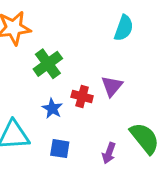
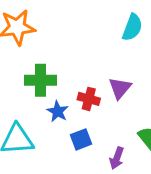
green cross: (48, 64) -> (40, 80), moved, turned 36
blue square: (60, 149) -> (81, 139), moved, turned -30

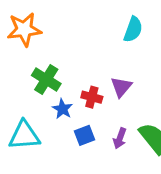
green cross: (40, 80) -> (46, 79), turned 32
purple arrow: (117, 158) -> (120, 138), moved

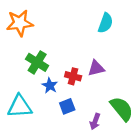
purple triangle: (121, 87) -> (96, 68), turned 36
purple arrow: (120, 138) -> (95, 122), moved

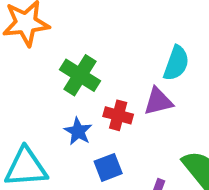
cyan semicircle: (105, 23) -> (176, 63), moved
green cross: (37, 62) -> (80, 75), moved

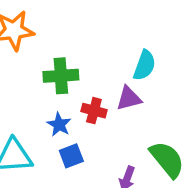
green cross: (80, 75) -> (61, 76), turned -36
blue square: (108, 167) -> (71, 156), moved

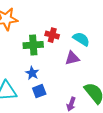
cyan semicircle: (144, 65) -> (81, 39), turned -78
red cross: (94, 111) -> (52, 35), moved

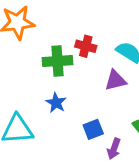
blue square: (39, 91) -> (93, 129), moved

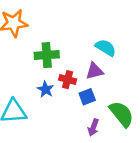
red cross: (86, 46) -> (68, 80), moved
blue square: (93, 129) -> (87, 97), moved

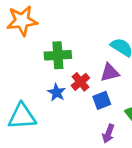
red cross: (68, 80) -> (80, 82), turned 35

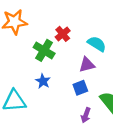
green cross: (58, 55) -> (44, 50), turned 35
red cross: (80, 82) -> (63, 34), moved

